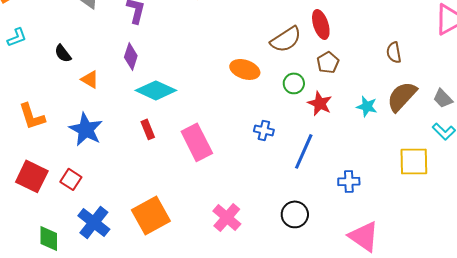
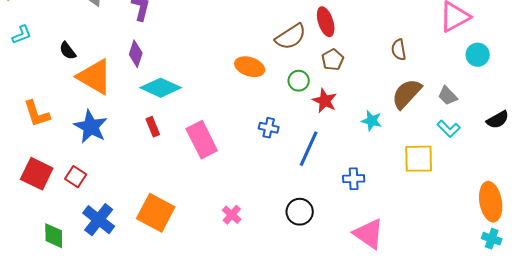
orange triangle: (90, 79) -> (95, 77), size x2.0
cyan star: (367, 106) -> (372, 121), moved
orange square: (151, 215) -> (156, 213), turned -33
pink cross: (227, 217) -> (232, 215), size x0.7

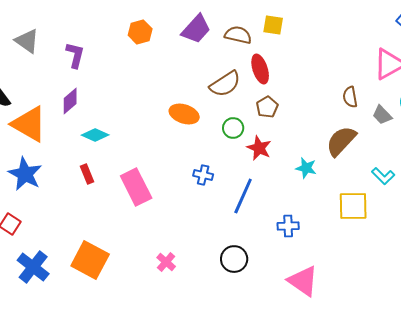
brown semicircle: (399, 50) -> (350, 97), moved
purple diamond: (136, 54) -> (70, 101), turned 32
cyan diamond: (161, 88) -> (95, 135), size x0.7
gray trapezoid: (448, 96) -> (382, 115), moved

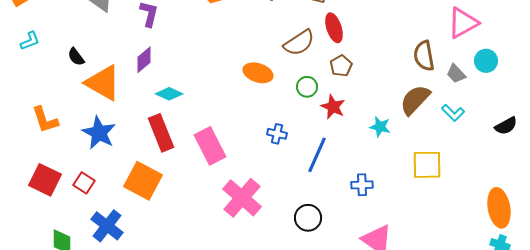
brown semicircle: (350, 97) -> (424, 56), size x1.4
red rectangle: (87, 174) -> (161, 133), size x1.8
cyan L-shape: (383, 176) -> (453, 113), moved
orange square: (90, 260) -> (143, 181), moved
pink cross: (166, 262) -> (242, 198), moved, size x2.0

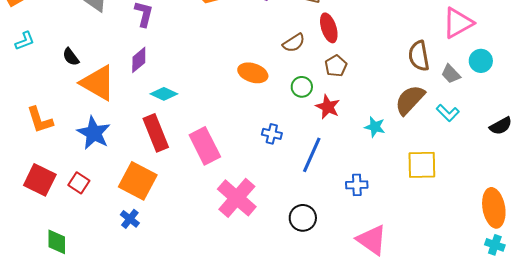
brown semicircle: (299, 43) -> (294, 43), size x0.7
blue cross: (107, 226) -> (130, 219), moved, size x0.6

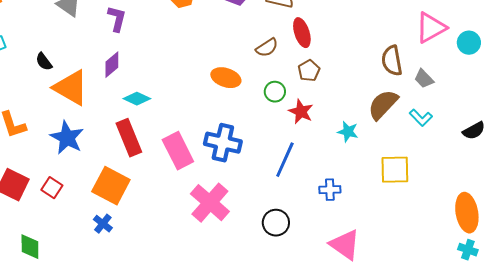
cyan circle: (481, 61) -> (469, 43), moved
blue cross: (272, 134) -> (223, 143), moved, size x1.8

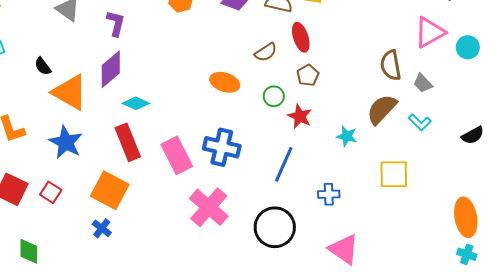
purple diamond: (112, 65) -> (111, 69), size x1.4
black circle: (276, 223) -> (275, 227), size x1.5

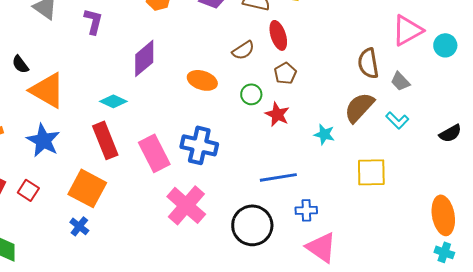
purple diamond: (111, 69) -> (144, 58), moved
blue line: (284, 164) -> (278, 177), moved, turned 57
blue cross: (329, 194) -> (306, 210), moved

